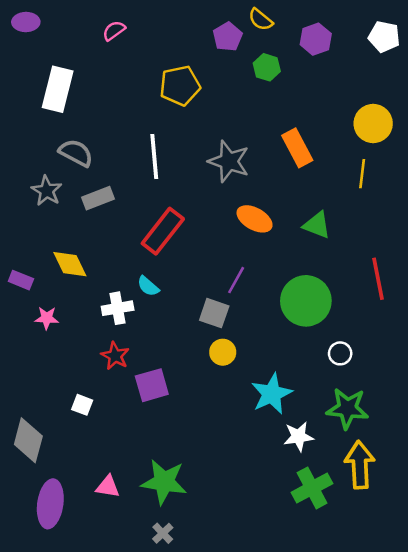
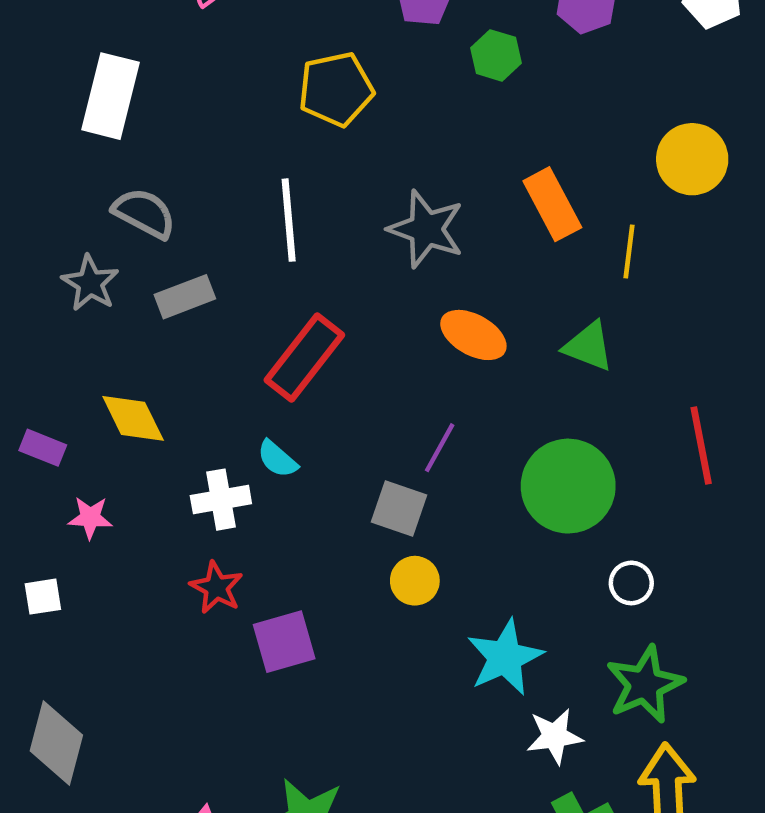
yellow line: (362, 174) -> (629, 252), moved
white square: (82, 405) -> (43, 597), moved, turned -30
green star: (347, 408) -> (645, 684), turned -30

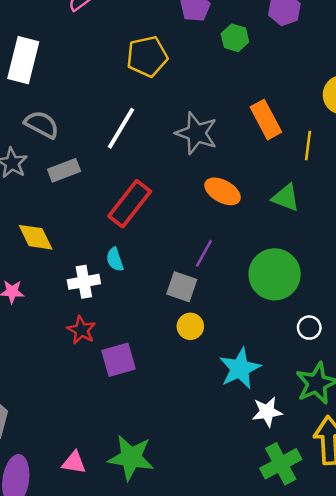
white line: (289, 220) -> (121, 128), turned 36
cyan semicircle: (277, 459) -> (115, 259), turned 30

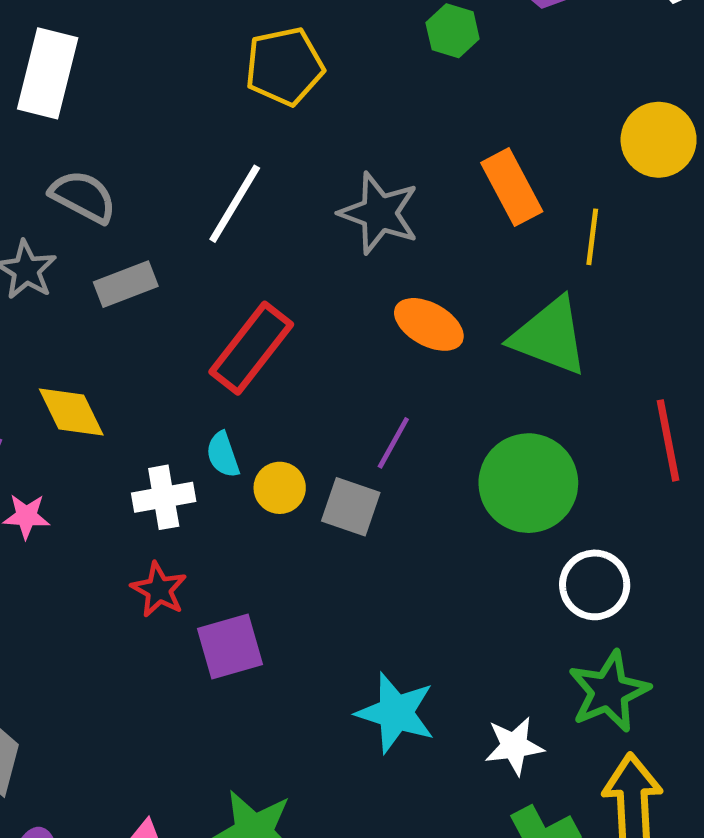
green triangle: (286, 198) -> (550, 336), size x1.5
yellow circle: (190, 326) -> (280, 488), moved
white circle: (309, 328) -> (595, 585), size x1.5
cyan star: (240, 368) -> (396, 713), moved, turned -30

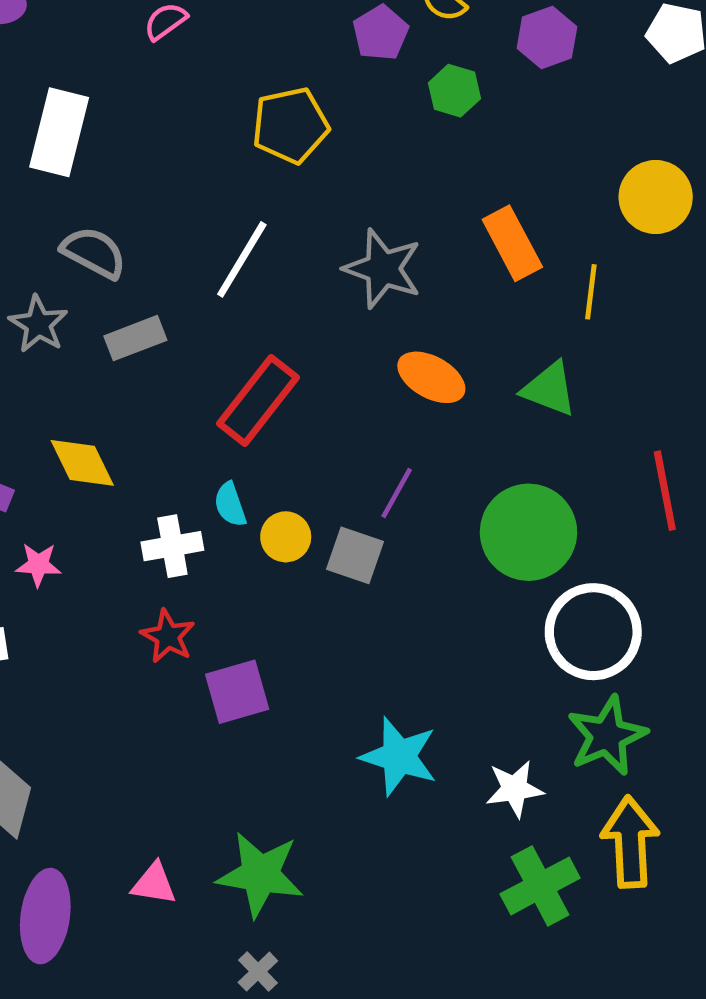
green triangle: (550, 336) -> (549, 389), size x0.7
white circle: (595, 585) -> (593, 632), size x1.4

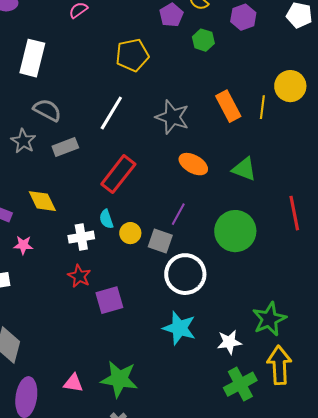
yellow line: (591, 292) -> (262, 107), moved
white circle: (593, 632) -> (185, 274), moved

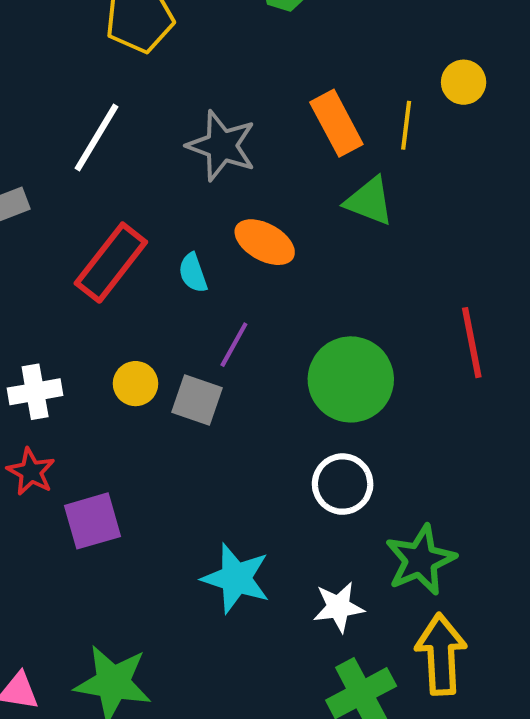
yellow circle: (290, 86) -> (464, 82), size x0.7
green triangle: (244, 169) -> (369, 201), moved
cyan semicircle: (106, 219) -> (193, 273), moved
white circle: (185, 274) -> (343, 484), moved, size x0.7

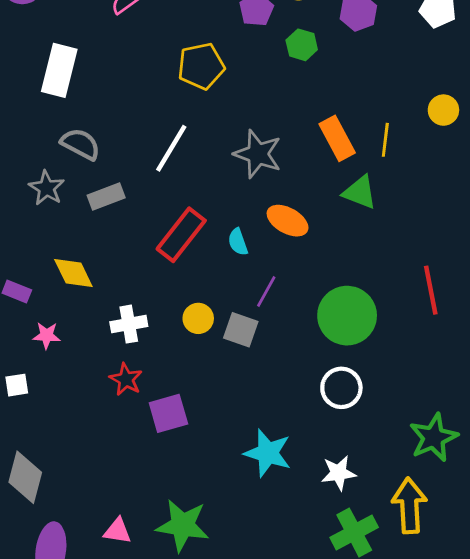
yellow circle: (464, 82) -> (443, 110), moved
green star: (420, 560) -> (434, 437), moved

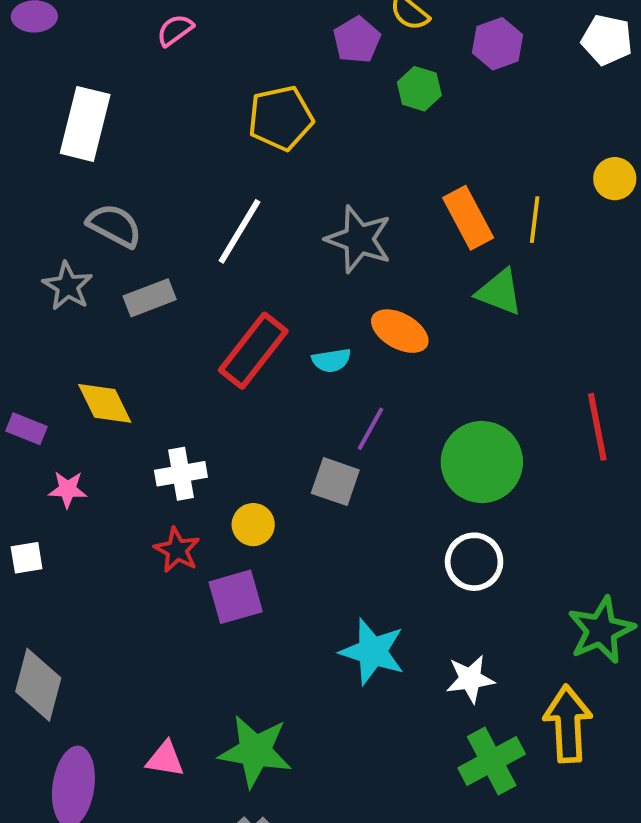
cyan semicircle: (238, 242) -> (331, 360), turned -80
yellow circle: (198, 318) -> (253, 525), moved

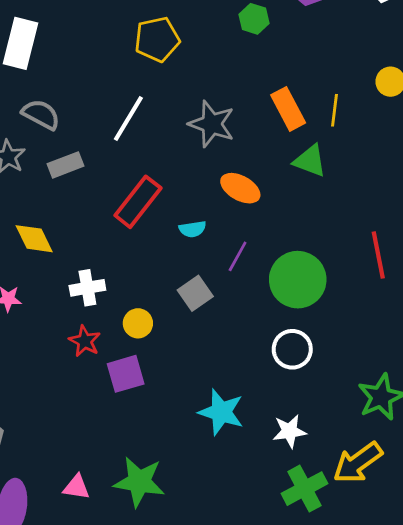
cyan semicircle: (331, 360) -> (193, 229), moved
purple line: (370, 429) -> (238, 256), moved
gray square: (335, 482) -> (195, 293), turned 36
yellow arrow: (568, 724) -> (358, 463), turned -123

